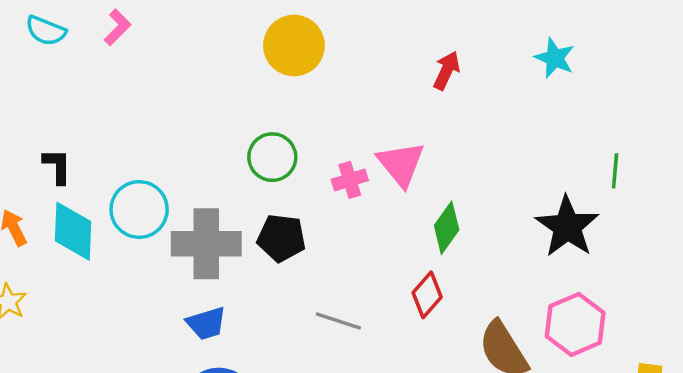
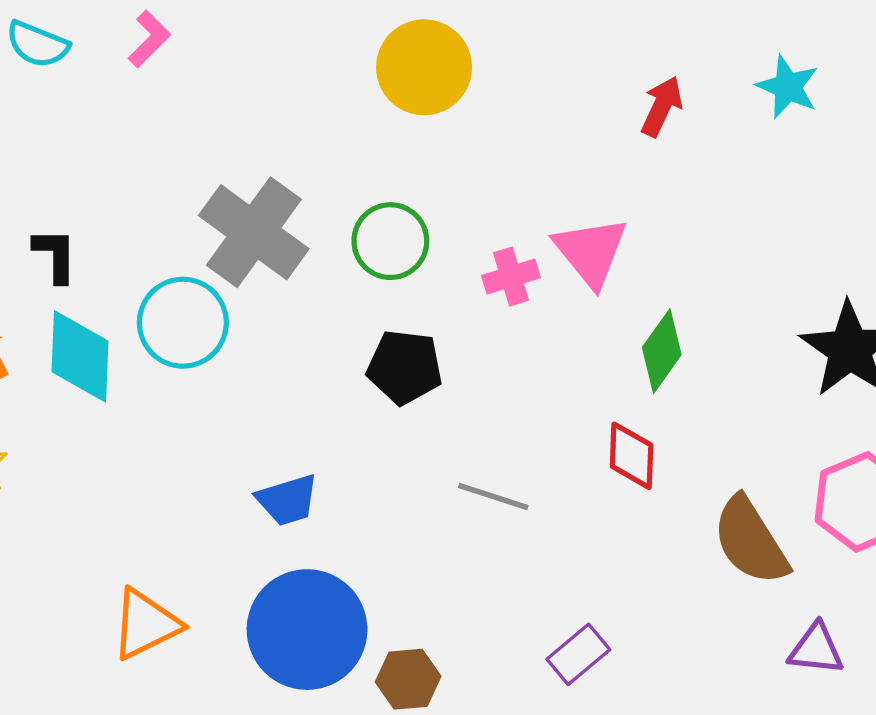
cyan star: (555, 58) -> (788, 87), moved
gray cross: (206, 244) -> (254, 232), moved, turned 36
red diamond: (427, 295) -> (632, 456), turned -39

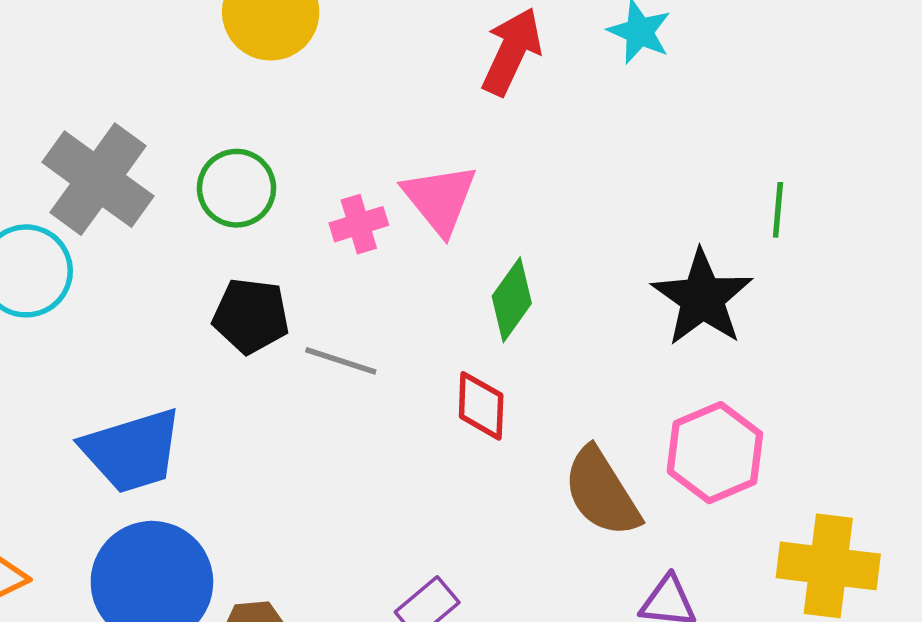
red arrow: (662, 106) -> (512, 51), size x1.4
gray line: (493, 496) -> (341, 361), moved
blue trapezoid: (288, 500) -> (132, 451), size x1.6

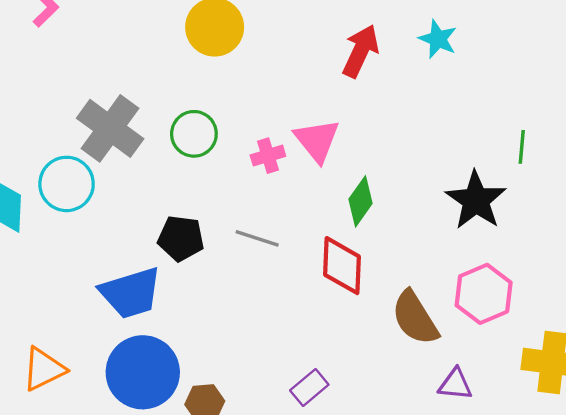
black pentagon: (251, 316) -> (181, 238), moved
red diamond: (481, 406) -> (342, 266), size x1.4

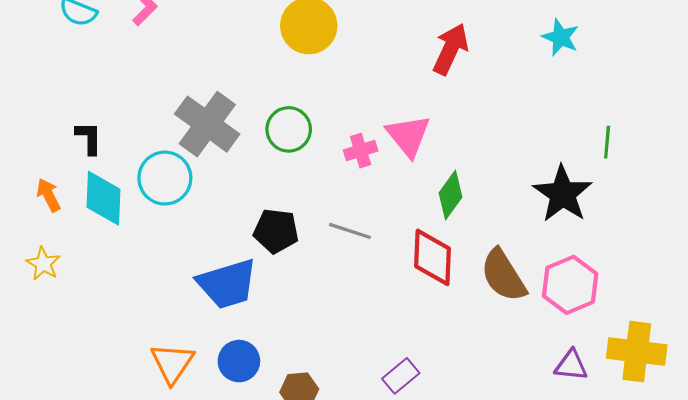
cyan star: (438, 39) -> (561, 37), moved
brown semicircle: (415, 318) -> (503, 275), moved
orange triangle: (44, 369) -> (172, 363), moved, turned -30
blue circle: (143, 372) -> (239, 361), size x0.6
purple triangle: (455, 384) -> (571, 365), moved

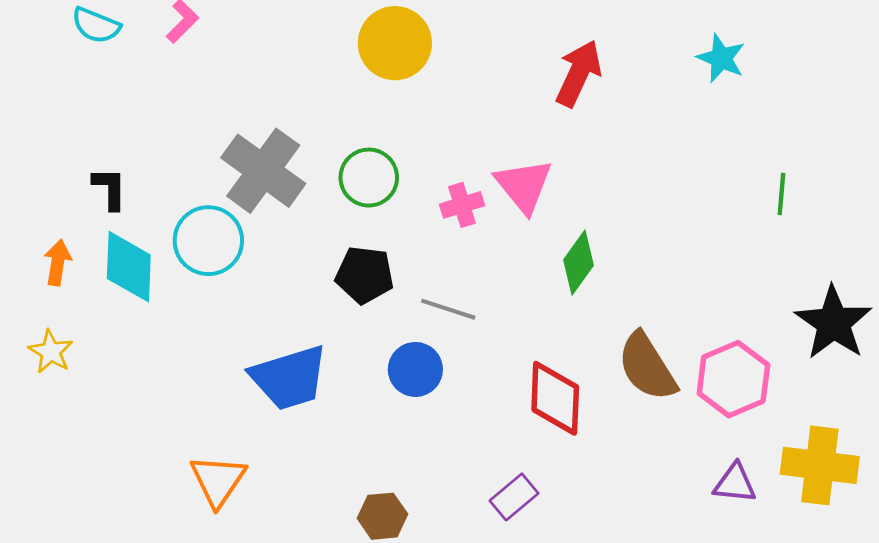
black star: (563, 194) -> (834, 323), moved
orange arrow: (49, 195) -> (58, 263), turned 36
black pentagon: (276, 231) -> (365, 275), moved
red diamond: (433, 257) -> (555, 398), moved
blue circle: (239, 361) -> (415, 369), moved

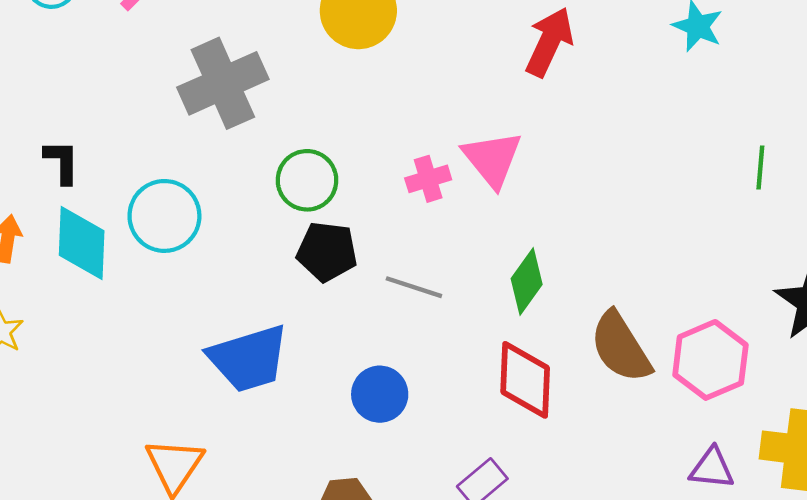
gray cross: (263, 171) -> (223, 83), moved, turned 30
green circle: (369, 178) -> (307, 180), moved
green diamond: (579, 263) -> (527, 282), moved
blue circle: (415, 369) -> (380, 394), moved

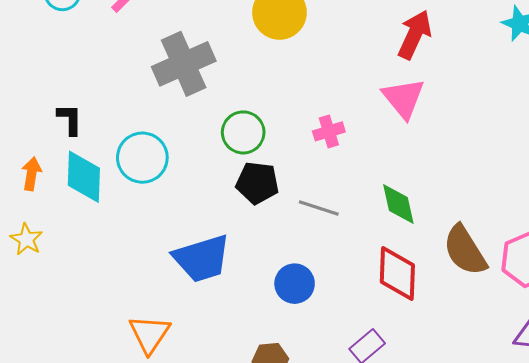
pink triangle: (492, 159) -> (403, 98), moved
green diamond: (527, 282) -> (398, 204), turned -48

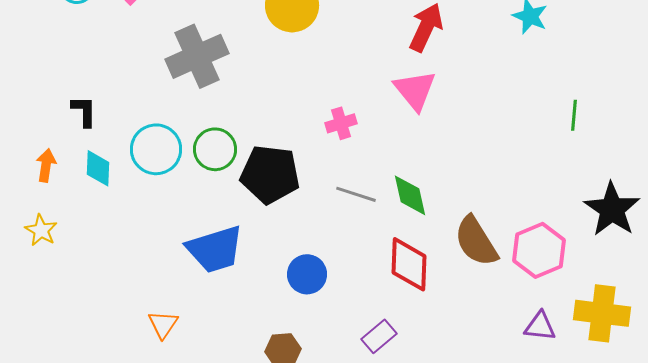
green circle: (243, 132) -> (215, 149), moved
cyan diamond: (84, 177) -> (98, 168), size x0.7
black pentagon: (257, 183) -> (270, 174), size x1.4
gray line: (319, 208) -> (356, 194), moved
orange triangle: (149, 334) -> (163, 324), size x0.7

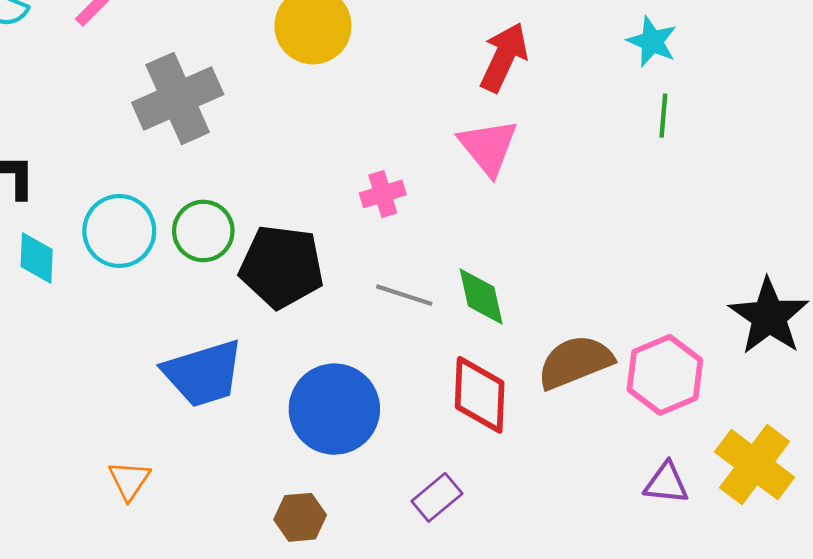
green line: (574, 115) -> (663, 116), moved
brown semicircle: (476, 241) -> (575, 362), turned 100
blue circle: (307, 274) -> (334, 409), size x1.6
yellow cross: (602, 313) -> (755, 465), turned 30

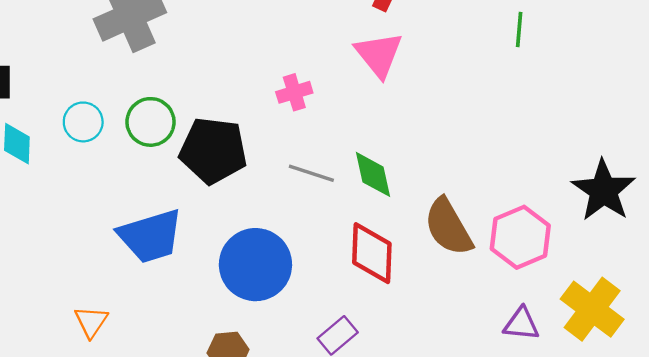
cyan circle: (119, 231) -> (83, 122), size x0.7
brown semicircle: (575, 362) -> (448, 227), turned -98

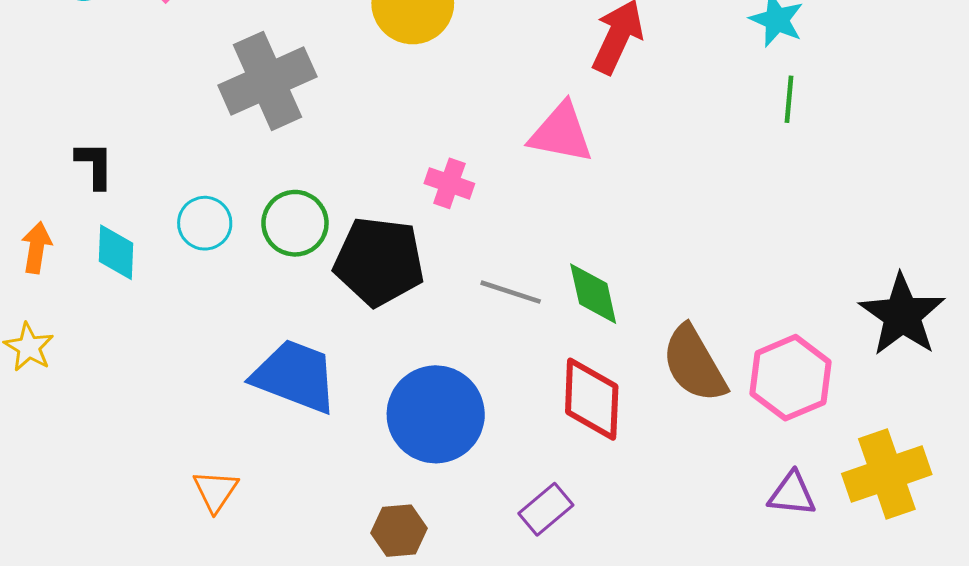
pink triangle: (379, 55) -> (561, 133), moved, turned -40
pink cross: (294, 92) -> (449, 183), moved, turned 36
blue trapezoid: (150, 236) -> (295, 376), turned -142
yellow cross: (592, 309) -> (887, 474), turned 34

